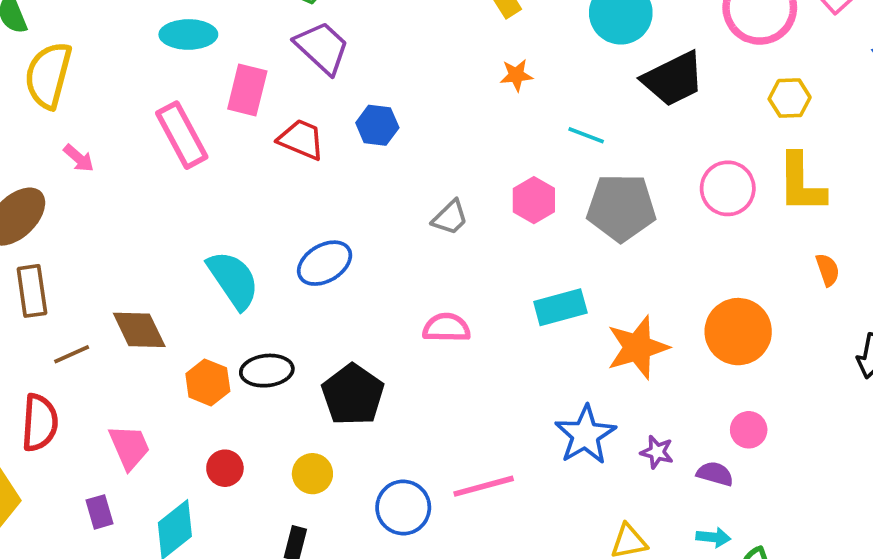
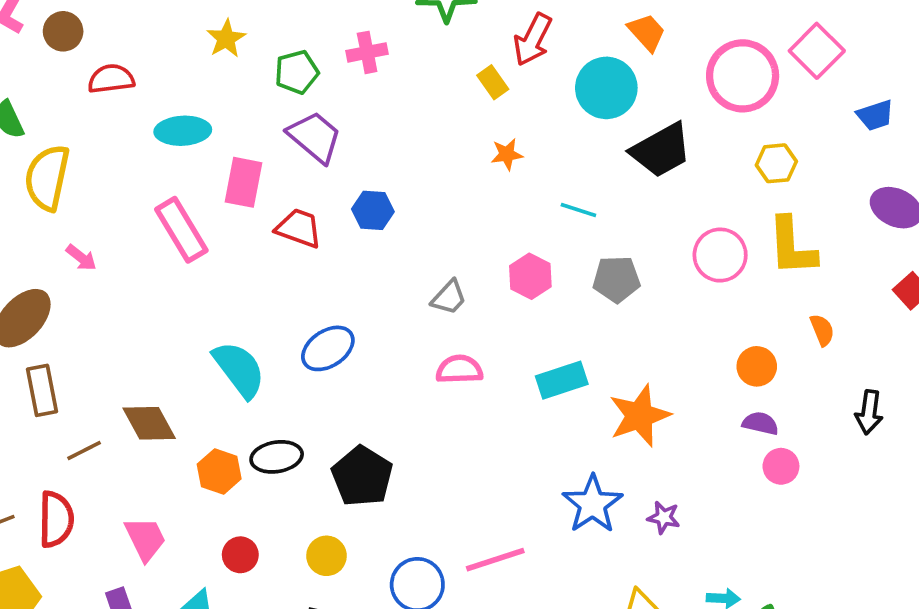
gray pentagon: (621, 208) -> (616, 279), size x0.7
pink semicircle: (446, 328) -> (459, 369), moved
orange circle: (738, 332) -> (757, 366), moved, size x0.6
pink circle: (749, 430) -> (781, 466), moved
purple semicircle: (715, 474) -> (760, 423), moved

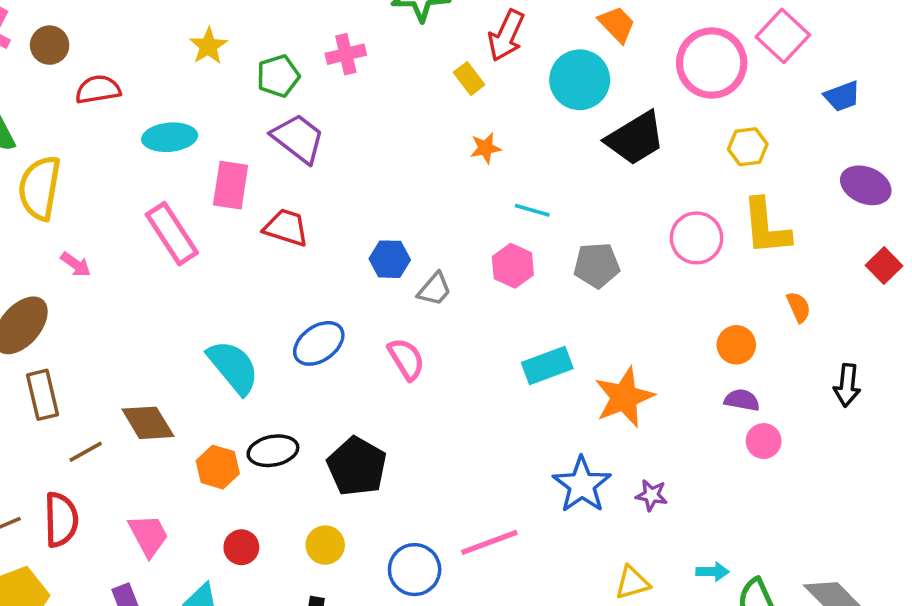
blue hexagon: (373, 210) -> (390, 259), moved
cyan line: (578, 210) -> (532, 210), moved
pink semicircle: (459, 369) -> (406, 359), moved, turned 63

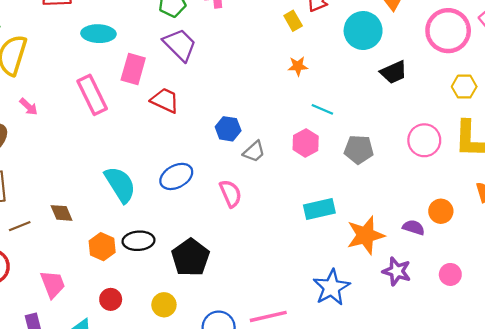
black trapezoid: (635, 138) -> (394, 72), size x0.7
purple semicircle: (742, 400) -> (414, 227), moved
brown diamond: (148, 423) -> (62, 213), size x0.7
purple star: (651, 495) -> (397, 271), moved, size x1.4

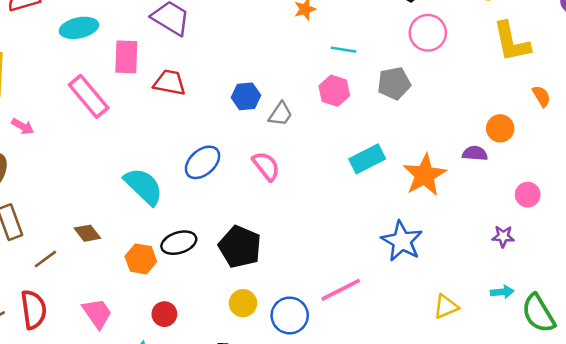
pink circle: (424, 140) -> (428, 33), moved
purple star: (397, 271) -> (503, 236), moved, size x0.7
yellow circle: (164, 305) -> (243, 303), moved

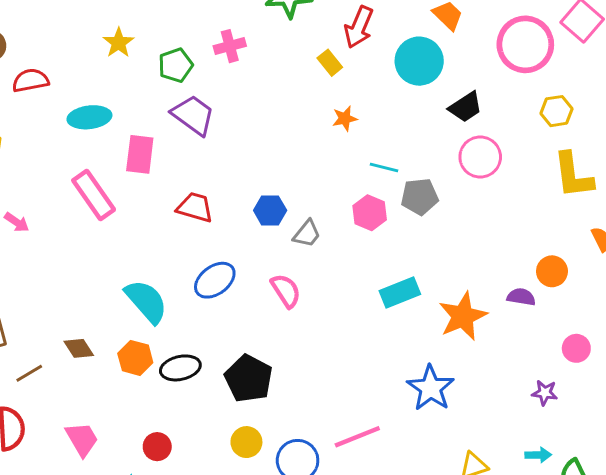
red trapezoid: (169, 83) -> (195, 207), moved
gray pentagon: (394, 83) -> (420, 197), moved
orange hexagon: (141, 259) -> (135, 358), moved

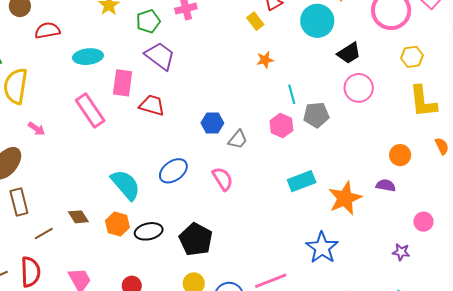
cyan line: (384, 168) -> (292, 94), turned 60
red trapezoid: (195, 207) -> (152, 105), moved
orange circle: (552, 271) -> (400, 155), moved

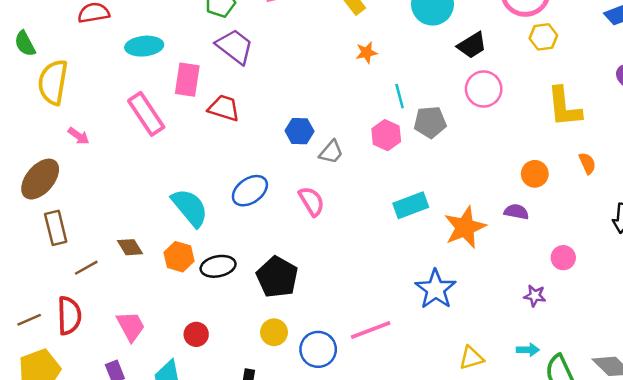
yellow hexagon: (412, 57) -> (543, 37), moved

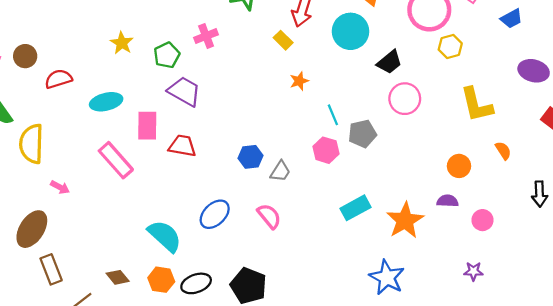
pink circle: (563, 258) -> (482, 220), moved

